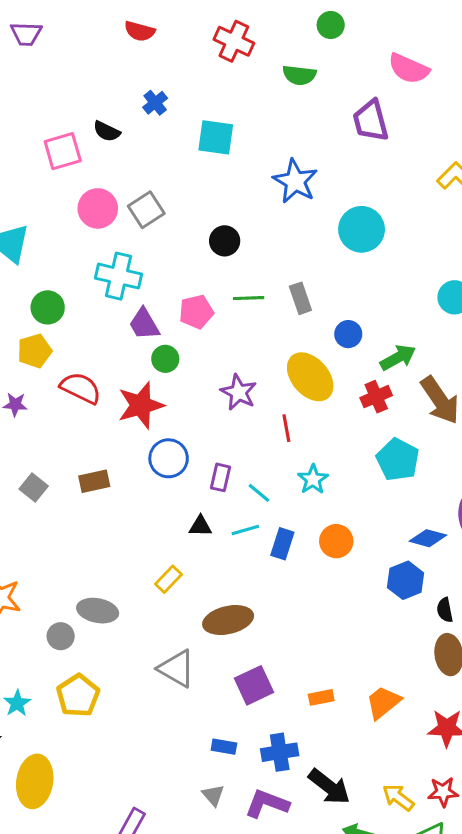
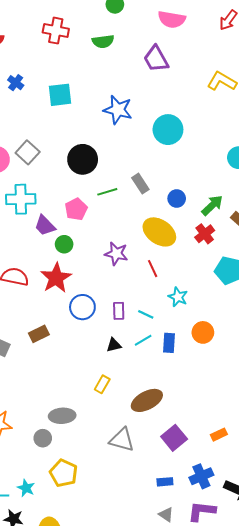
black circle: (225, 241) -> (83, 159), size x1.5

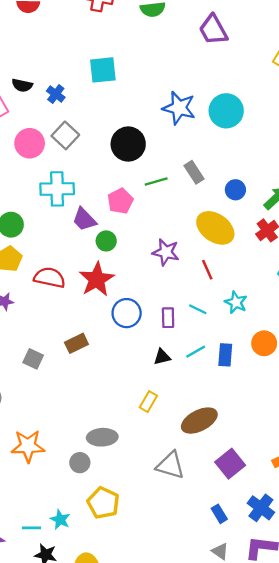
blue cross: (16, 83) -> (56, 94), moved
blue star: (118, 110) -> (179, 108), moved
cyan line: (146, 314) -> (198, 309), moved
blue cross: (201, 476) -> (261, 508), turned -30
blue rectangle: (165, 482) -> (219, 514), turned 63

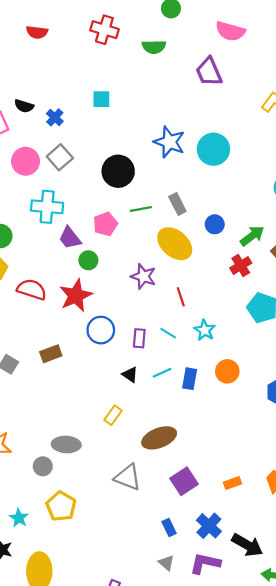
cyan square: (103, 70) -> (101, 99), size x0.7
yellow ellipse: (215, 228) -> (175, 244), moved
black triangle: (162, 357) -> (130, 375), turned 42

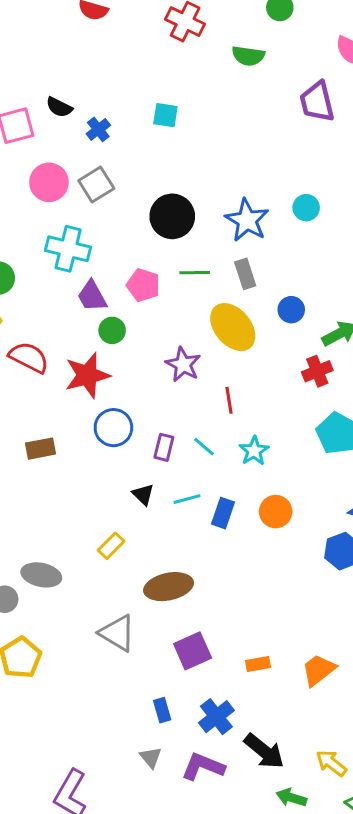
blue star: (169, 142) -> (247, 220), moved
cyan circle: (213, 149) -> (306, 208), size x0.6
pink pentagon: (105, 224) -> (143, 285), turned 30

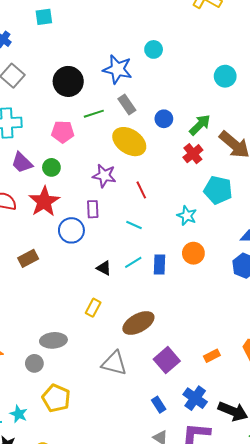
purple trapezoid: (92, 296) -> (22, 163), moved
purple rectangle: (164, 447) -> (93, 209), moved
cyan star: (254, 451) -> (187, 216), moved

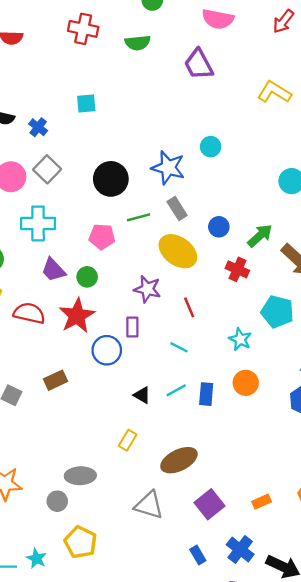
red cross: (193, 154) -> (237, 269), moved, turned -30

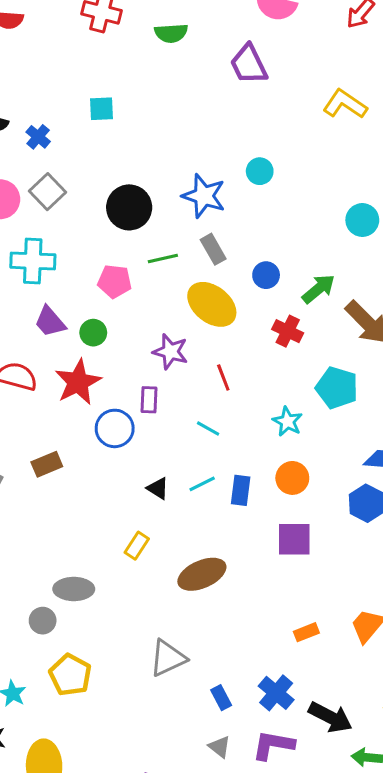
purple square: (210, 504) -> (294, 539), moved, turned 36
gray triangle: (149, 505) -> (168, 658), moved, turned -44

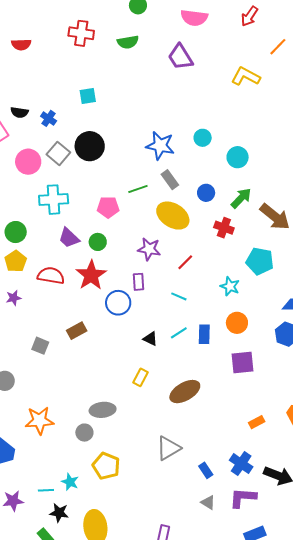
cyan circle: (260, 171) -> (203, 138), moved
black circle: (129, 207) -> (90, 146), moved
cyan circle: (362, 220) -> (238, 157), moved
red line: (223, 378) -> (185, 262), turned 72

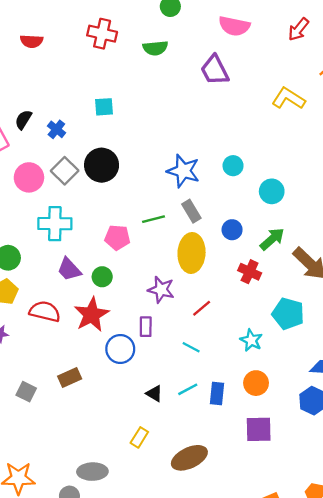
black semicircle: (19, 112) -> (23, 120), turned 108
yellow ellipse: (173, 216) -> (192, 253), turned 56

